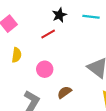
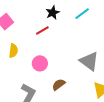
cyan line: (91, 17) -> (82, 14), turned -42

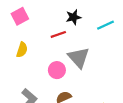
gray triangle: (89, 61) -> (79, 58), moved
pink circle: (40, 63) -> (57, 70), moved

